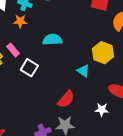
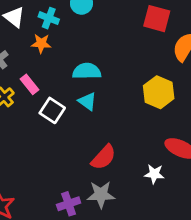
cyan triangle: (83, 71) -> (87, 101), moved

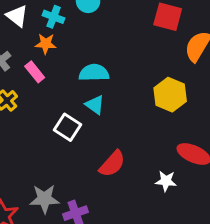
pink rectangle: (30, 84) -> (35, 72), moved
white square: (52, 110) -> (67, 127), moved
gray star: (101, 195) -> (44, 199), moved

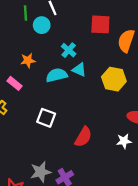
cyan cross: (54, 17) -> (69, 50), moved, turned 32
orange star: (46, 44) -> (28, 60), moved
cyan triangle: (95, 105) -> (79, 70), moved

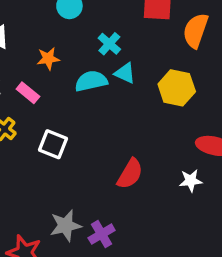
white square: (46, 118) -> (53, 144), moved

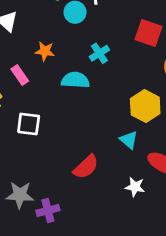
cyan triangle: (125, 73) -> (129, 140), moved
white square: (53, 144) -> (29, 124), turned -30

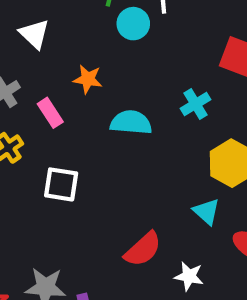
cyan cross: (99, 53) -> (195, 104), moved
white star: (135, 187) -> (189, 276), moved

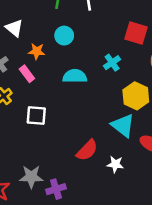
cyan circle: (133, 24) -> (64, 36), moved
orange star: (88, 79) -> (37, 51), moved
cyan triangle: (206, 212) -> (123, 125), size x1.5

